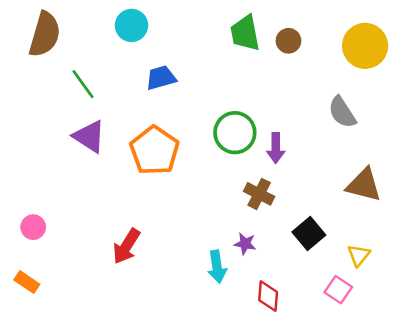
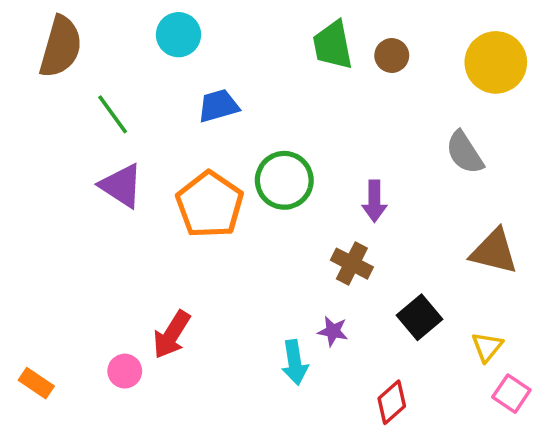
green circle: (235, 133) -> (284, 180), moved
pink circle: (33, 227) -> (125, 371), moved
pink square: (338, 290) -> (511, 394), moved
red diamond: (268, 296) -> (392, 402), moved, turned 44

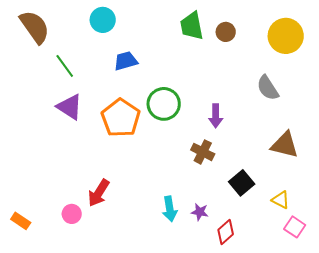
brown semicircle: (61, 47) -> (35, 27), turned -51
purple star: (333, 331) -> (200, 212), moved
yellow triangle: (487, 347) -> (281, 200), turned -42

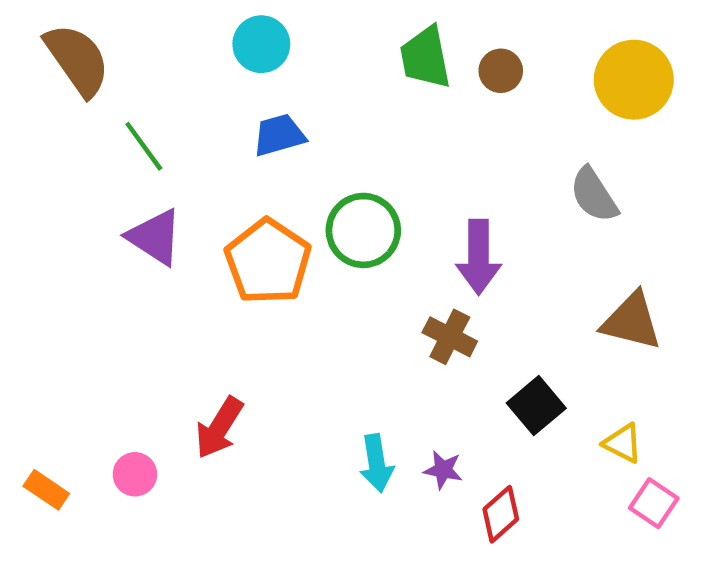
cyan circle: (103, 20) -> (261, 44), moved
purple arrow: (216, 116) -> (479, 257), size x1.4
pink circle: (72, 214) -> (135, 474), moved

